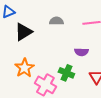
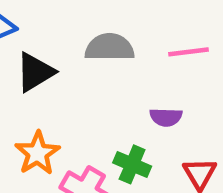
gray semicircle: (56, 21) -> (110, 47), size x1.5

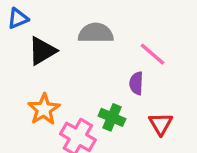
pink line: (188, 52) -> (153, 54), moved, turned 48
purple semicircle: (166, 117) -> (136, 83), turned 90

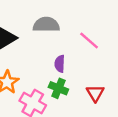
purple semicircle: (136, 83) -> (60, 64), moved

